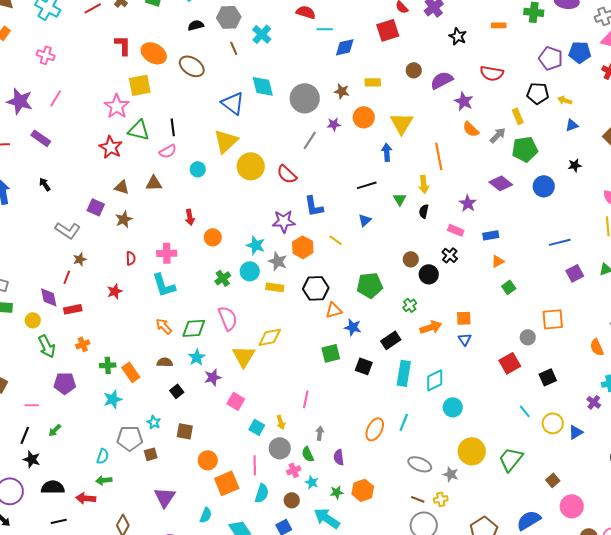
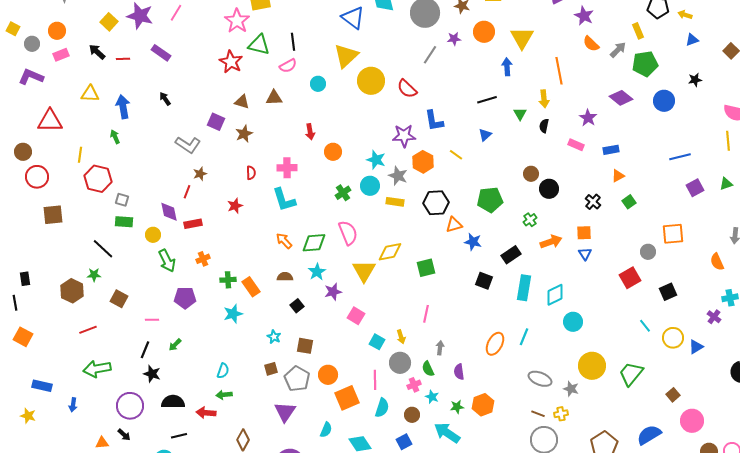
black cross: (450, 255) -> (593, 202), moved
green square: (331, 353) -> (426, 268), moved
gray pentagon: (130, 438) -> (297, 379), moved, turned 30

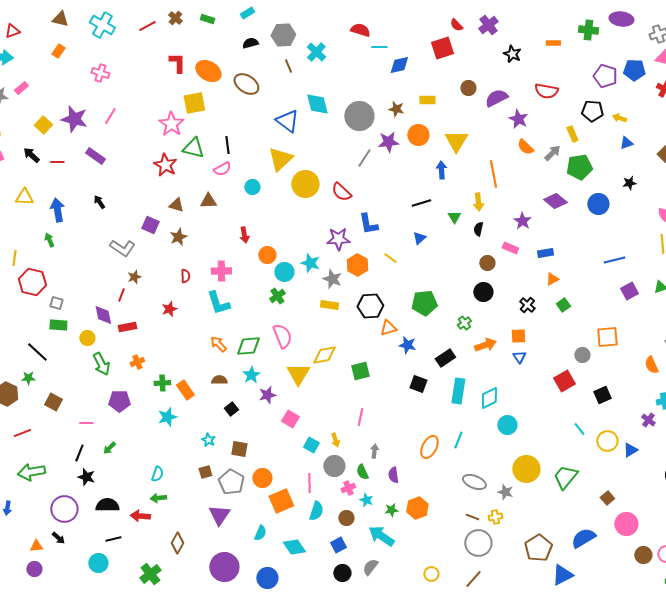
purple star: (454, 39) -> (388, 142), size x1.5
brown circle: (531, 174) -> (487, 263), moved
cyan circle: (370, 186) -> (284, 272), moved

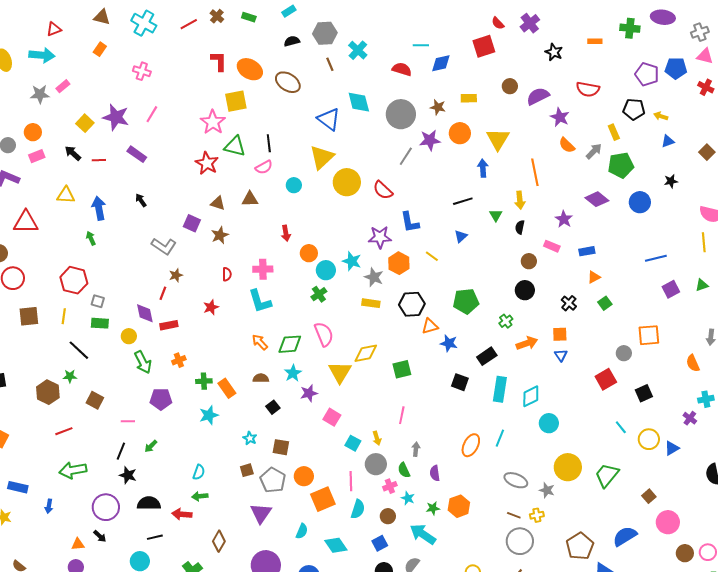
red semicircle: (360, 30) -> (402, 69), moved
yellow line: (14, 258) -> (64, 316), moved

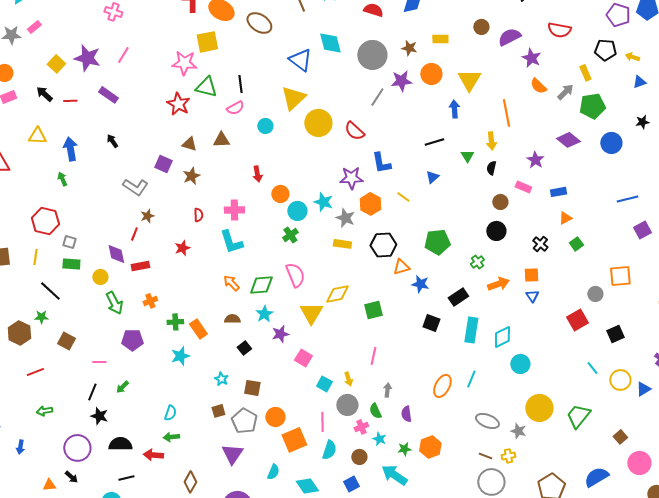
pink star: (213, 122) -> (184, 63), turned -30
green arrow: (73, 470) -> (44, 411), size x0.6

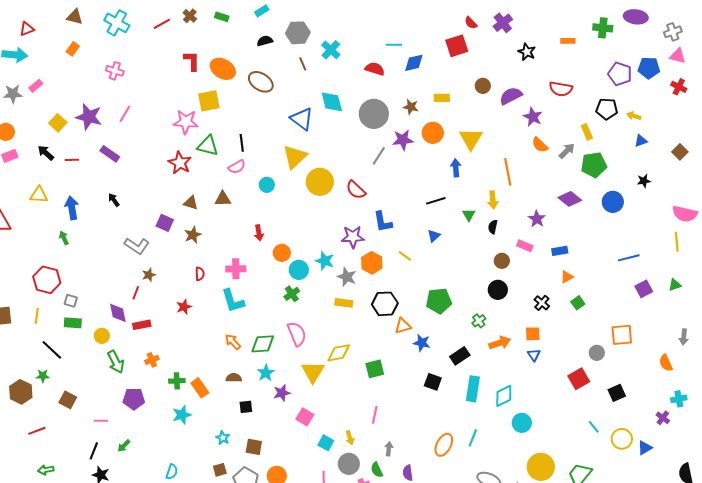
black square: (244, 348) -> (246, 407), turned 32

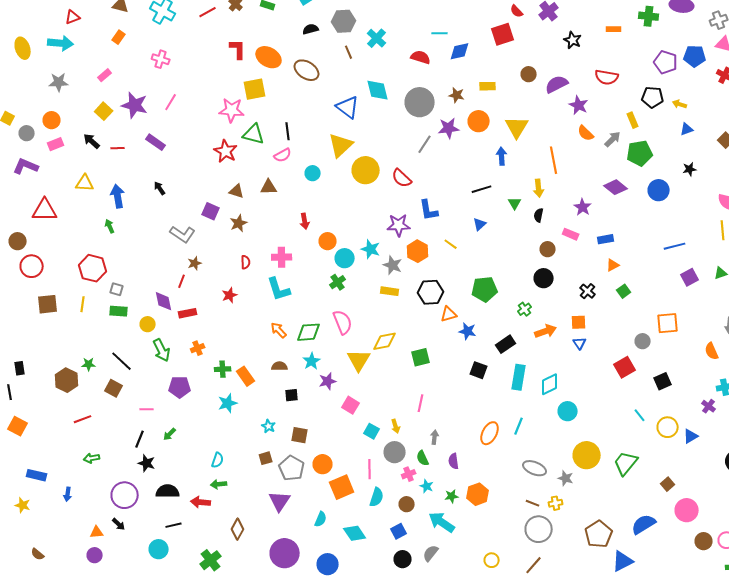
pink rectangle: (36, 86) -> (105, 75), moved
black line: (52, 350) -> (122, 361), moved

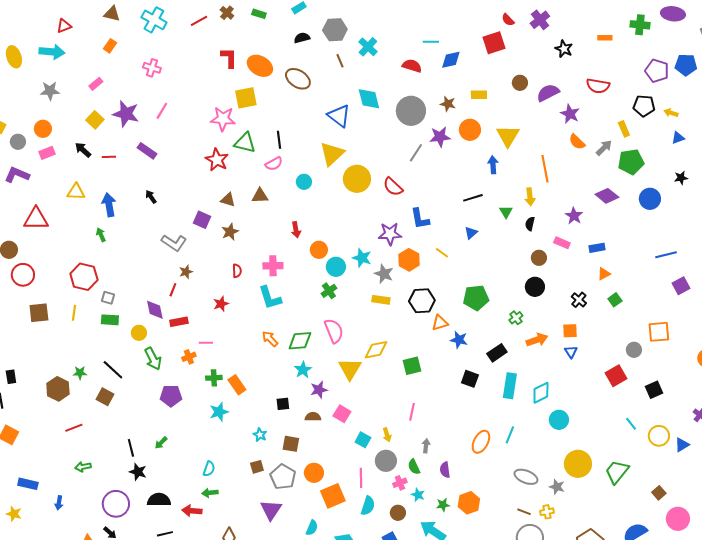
brown semicircle: (280, 366) -> (313, 417), moved
pink line: (147, 409) -> (206, 343), moved
black line: (140, 439) -> (131, 448), turned -36

